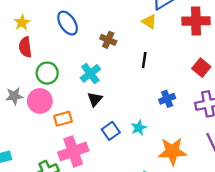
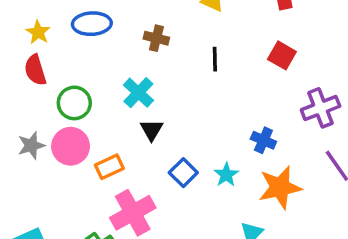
yellow star: (22, 23) -> (38, 32), moved
blue ellipse: (68, 23) -> (92, 24), turned -50
red square: (201, 68) -> (282, 55), moved
blue cross: (167, 99) -> (263, 140), moved, turned -35
cyan star: (139, 128) -> (226, 175), moved

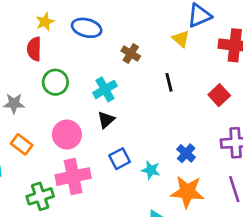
black line: (215, 59) -> (169, 82), turned -30
pink circle: (71, 146) -> (67, 135), moved
orange rectangle: (109, 167) -> (22, 144), moved, turned 45
cyan star: (226, 175) -> (151, 170), turned 30

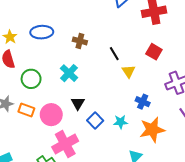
yellow triangle: (181, 39) -> (129, 71), moved, turned 32
black triangle: (106, 120) -> (78, 103), moved
orange rectangle: (22, 144) -> (26, 110), moved

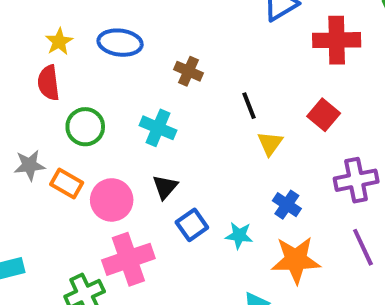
cyan cross: (69, 73) -> (158, 128), turned -30

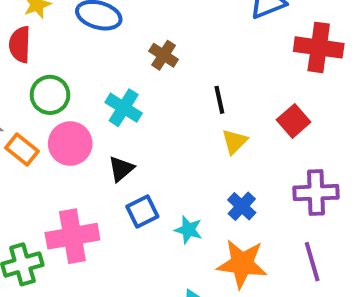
pink circle: (112, 200) -> (70, 144), moved

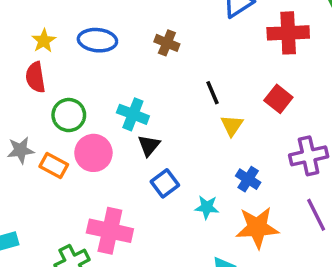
brown cross: (164, 55) -> (167, 43), moved
black triangle: (121, 169) -> (149, 145), moved
blue square: (142, 212) -> (165, 183), moved
pink cross: (72, 236) -> (110, 231), turned 33

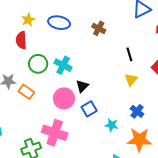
black line: (213, 93) -> (129, 54), moved
cyan cross: (133, 114) -> (63, 65), moved
pink circle: (93, 153) -> (64, 98), moved

